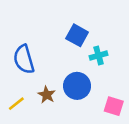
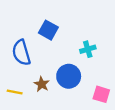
blue square: (77, 35) -> (48, 30), moved
yellow line: (16, 104) -> (15, 92), turned 49

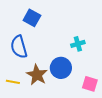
blue square: (48, 30) -> (32, 18), moved
brown star: (42, 84) -> (37, 75), size x1.5

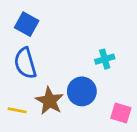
blue square: (32, 18) -> (27, 24), moved

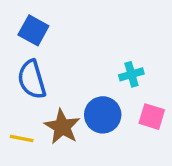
pink square: (121, 113) -> (152, 117), moved

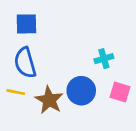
blue square: (33, 30) -> (26, 24), turned -30
yellow line: (22, 139) -> (16, 92), moved

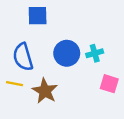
blue square: (26, 24) -> (38, 16), moved
blue circle: (81, 91) -> (67, 53), moved

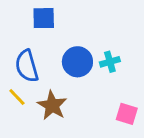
yellow line: (14, 84) -> (17, 97), turned 35
pink square: (109, 84) -> (127, 114), moved

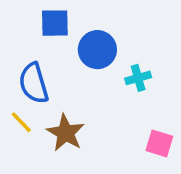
blue circle: (77, 62) -> (97, 50), moved

